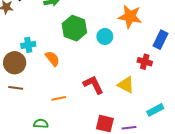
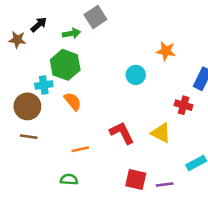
orange star: (130, 17) -> (166, 51), size x0.7
green hexagon: (74, 28) -> (65, 65), moved
green semicircle: (41, 124) -> (69, 179), moved

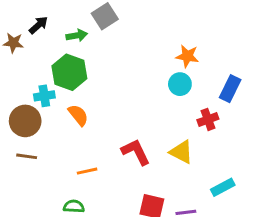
cyan circle: (136, 75) -> (180, 84), moved
red cross: (184, 105) -> (208, 119), turned -36

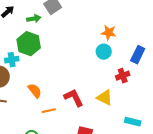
orange semicircle: (78, 115) -> (35, 91), moved
orange line: (87, 171) -> (49, 111), moved
cyan rectangle: (223, 187) -> (133, 122), turned 42

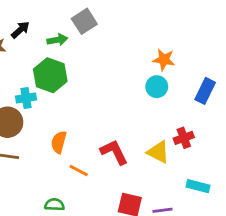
red cross: (123, 76) -> (184, 138), moved
orange semicircle: (35, 91) -> (59, 142), turned -126
orange line: (49, 111) -> (79, 171), turned 40

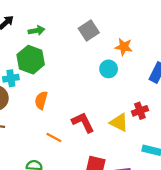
gray square: (84, 21) -> (89, 31), moved
cyan circle: (157, 87) -> (109, 69), moved
orange semicircle: (59, 142) -> (41, 100), moved

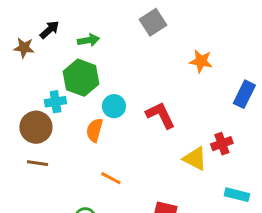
gray square: (89, 31) -> (153, 22), moved
cyan circle: (109, 69) -> (114, 106), moved
red L-shape: (83, 122) -> (160, 115), moved

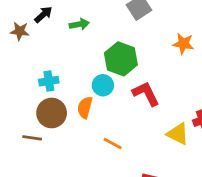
green hexagon: (81, 78) -> (121, 59), moved
brown circle: (36, 127) -> (52, 113), moved
orange line: (111, 178) -> (113, 144), moved

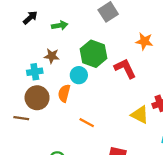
brown star: (20, 31) -> (52, 56), moved
red L-shape: (146, 94) -> (125, 68), moved

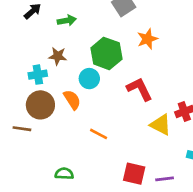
orange star: (144, 41) -> (147, 39), moved, turned -30
red L-shape: (125, 68) -> (139, 89), moved
orange semicircle: (64, 93) -> (72, 100), turned 132

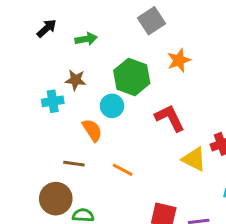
brown circle: (40, 105) -> (56, 199), moved
brown line: (22, 129) -> (74, 164), moved

